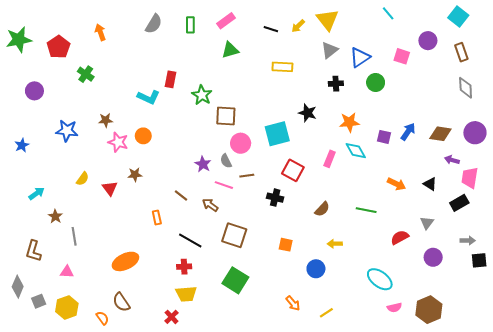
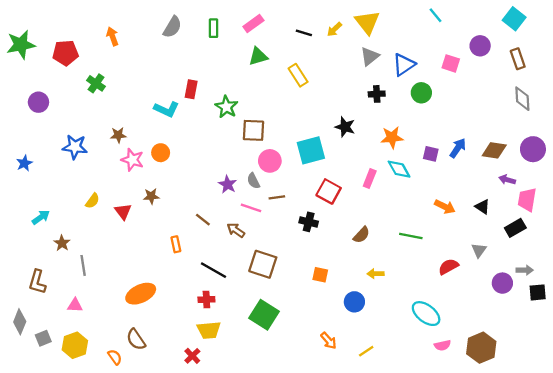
red pentagon: (58, 47) -> (65, 53), turned 30
yellow rectangle: (282, 67) -> (298, 75), moved, turned 54
purple circle: (433, 257) -> (502, 283), moved

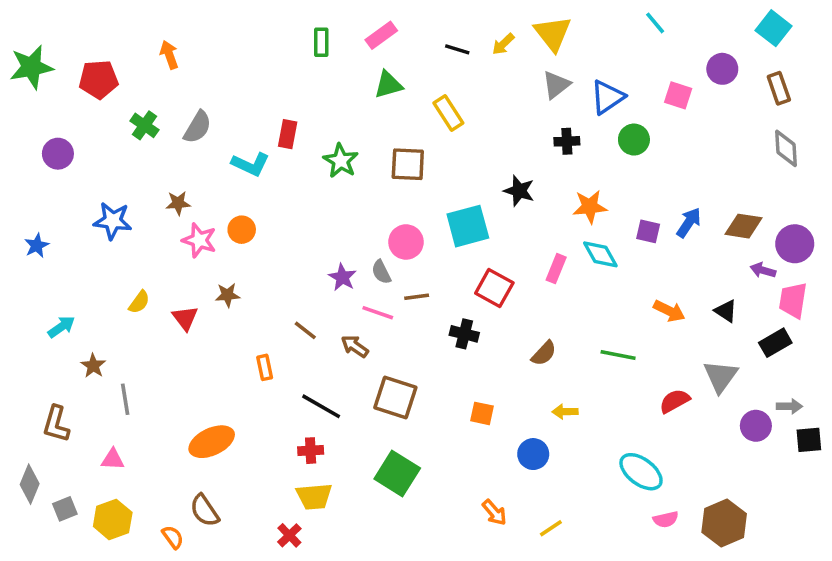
gray semicircle: (172, 27) -> (197, 127), moved
brown square: (253, 130) -> (408, 164), moved
purple circle: (533, 149) -> (795, 244), moved
gray triangle: (479, 250) -> (721, 376), size x1.5

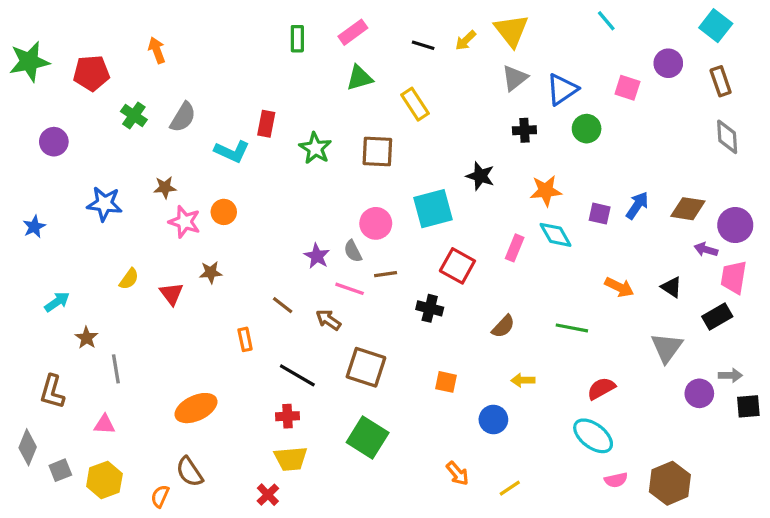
red semicircle: (675, 401) -> (601, 388), moved
orange semicircle: (173, 537) -> (160, 496), turned -120

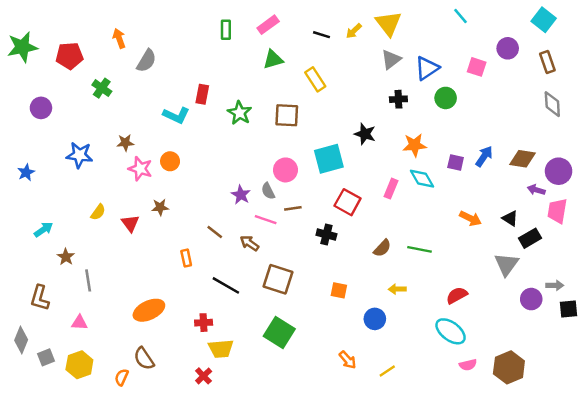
gray semicircle: (183, 117) -> (146, 61), moved
black rectangle: (717, 317) -> (530, 238), moved
green line: (572, 328) -> (420, 249), moved
red cross: (288, 416) -> (204, 323), moved

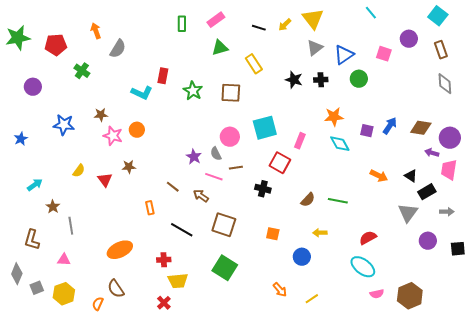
black star: (365, 134) -> (294, 80), moved
pink rectangle: (391, 189) -> (300, 141), moved
gray arrow: (555, 285) -> (447, 212), moved

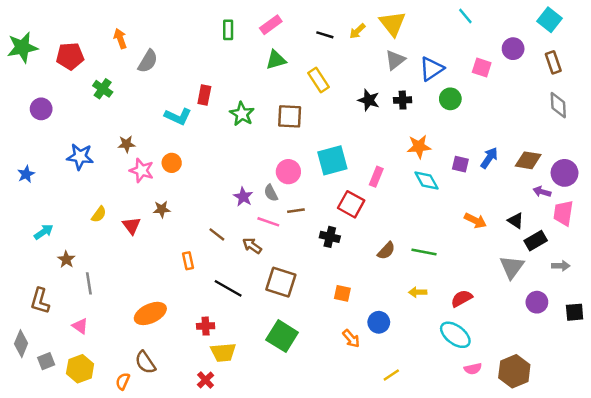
yellow arrow: (320, 233) -> (418, 292), moved
pink triangle: (64, 260) -> (80, 326), turned 32
orange arrow: (280, 290) -> (351, 339), moved

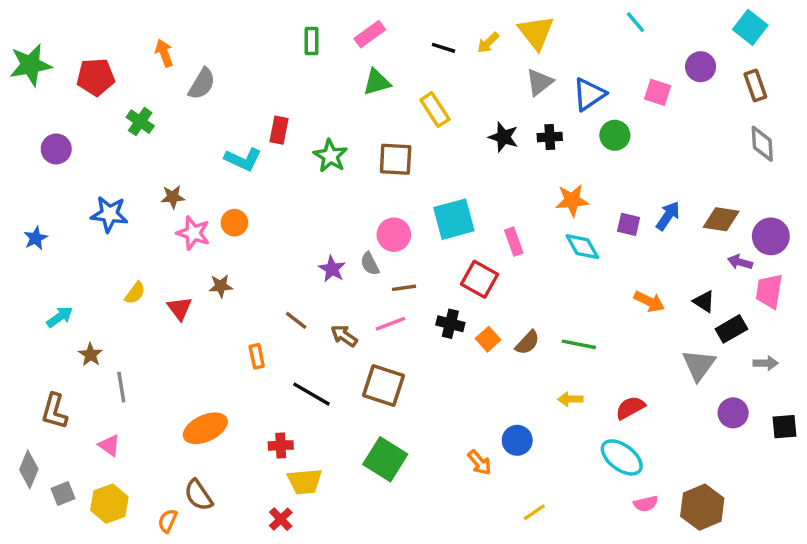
pink rectangle: (376, 177) -> (514, 242), turned -42
pink line: (268, 222) -> (390, 324), moved, turned -40
orange square: (342, 293) -> (488, 339), moved, turned 36

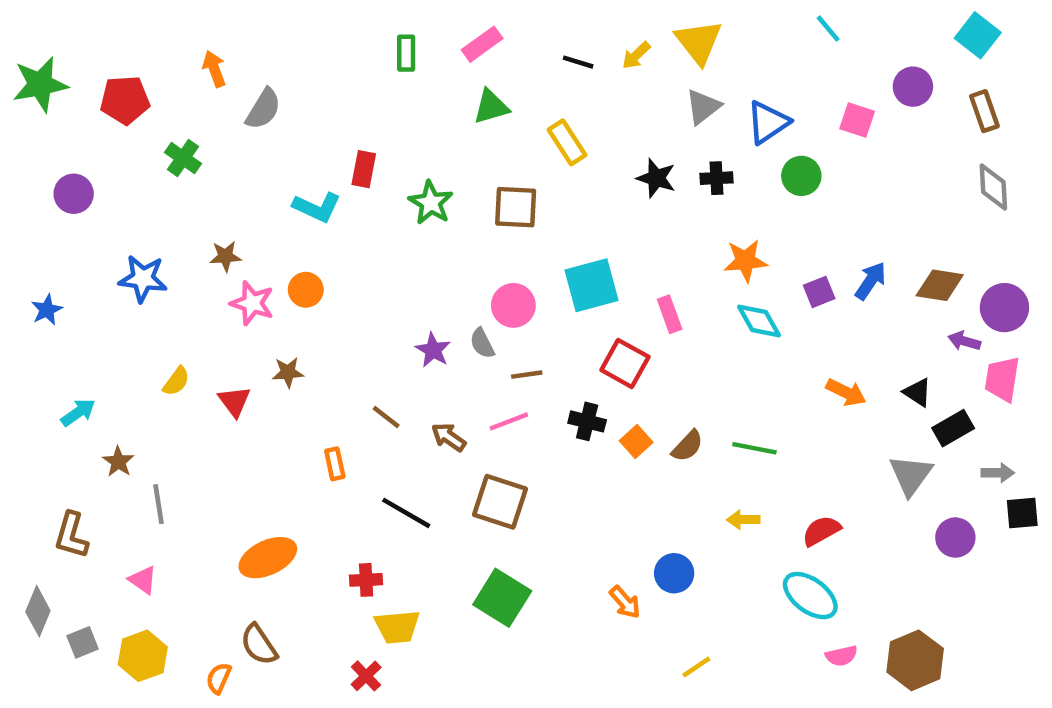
purple square: (629, 224) -> (819, 292), turned -35
black square: (785, 427) -> (1022, 513), moved

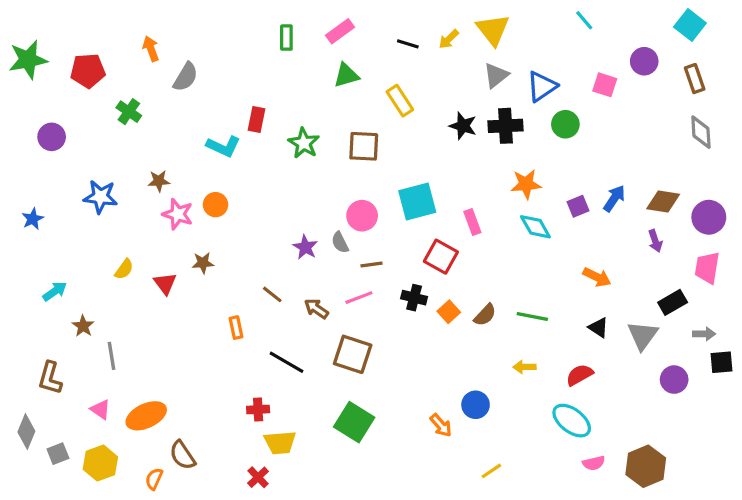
black cross: (716, 178) -> (505, 126), size x1.5
purple arrow: (964, 341) -> (655, 241), moved, turned -125
black triangle: (917, 392) -> (598, 328), moved
orange ellipse: (268, 558) -> (146, 416), moved

